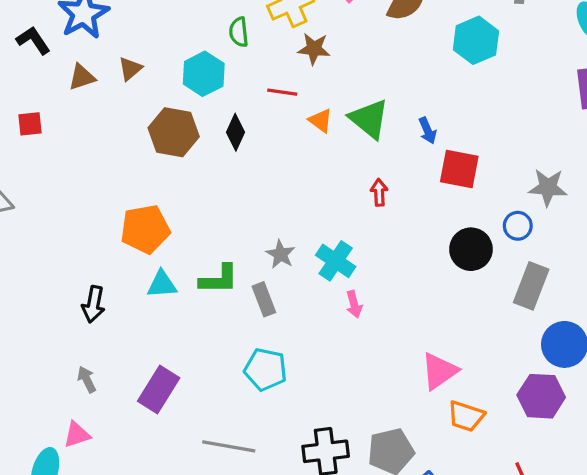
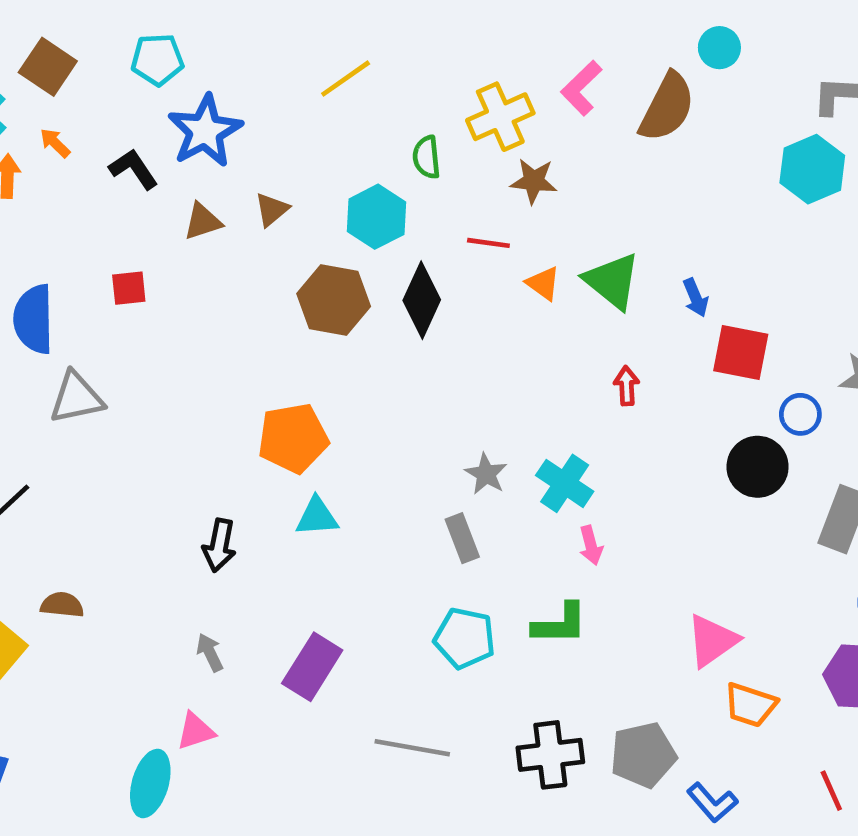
cyan hexagon: (476, 40) -> (812, 169), moved
black diamond: (235, 132) -> (422, 300), size x1.4
blue circle: (518, 226) -> (800, 414), moved
green L-shape: (219, 279) -> (560, 624), moved

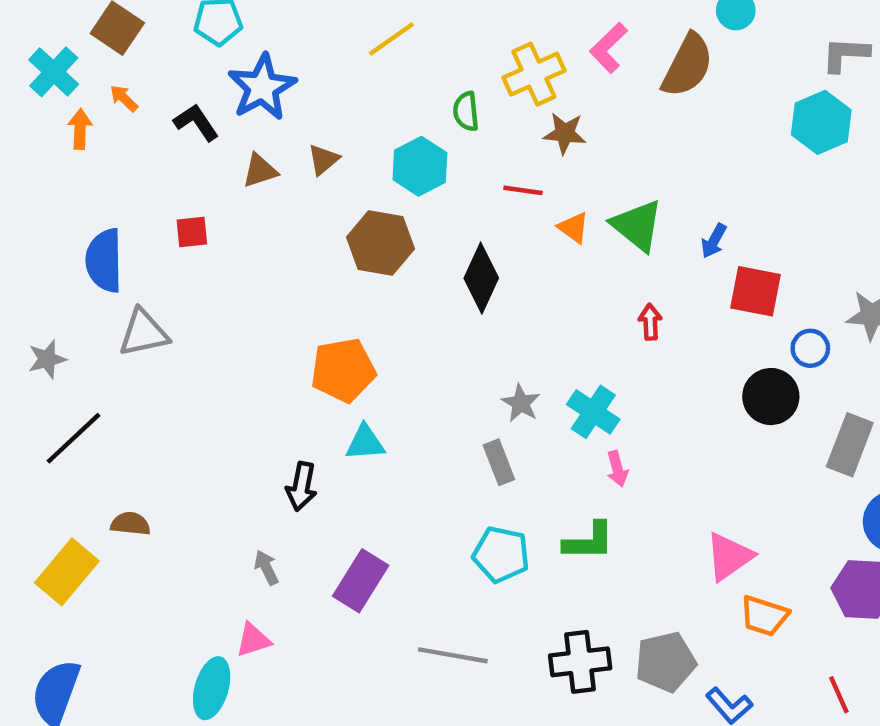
blue arrow: (696, 298) -> (714, 241), turned 52
black diamond: (422, 300) -> (481, 278), moved
black arrow: (219, 545) -> (302, 486), moved

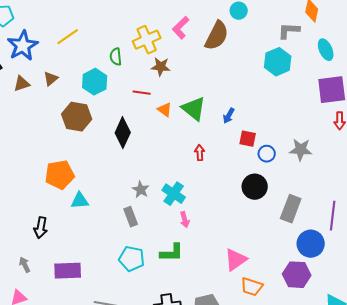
yellow line: (391, 39) -> (68, 37), moved
red square: (755, 291) -> (248, 139), size x0.7
blue circle: (810, 348) -> (267, 154), moved
cyan triangle: (365, 443) -> (80, 201), moved
purple rectangle: (361, 581) -> (68, 271), turned 56

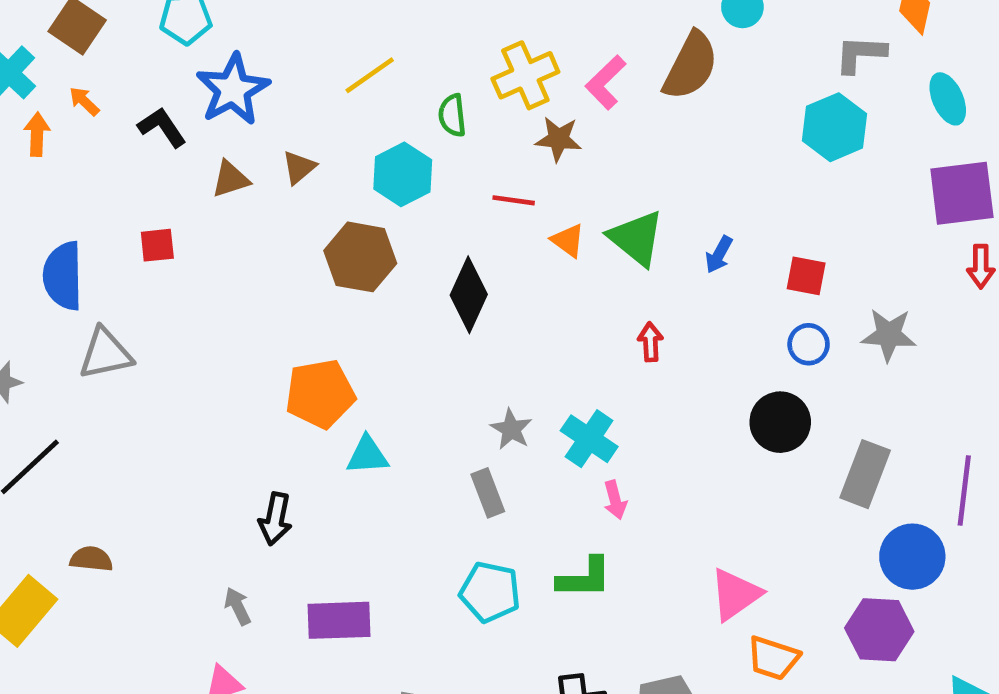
pink L-shape: (181, 28) -> (606, 82), moved
yellow line: (68, 37) -> (370, 75), moved
red square: (248, 139) -> (806, 276), moved

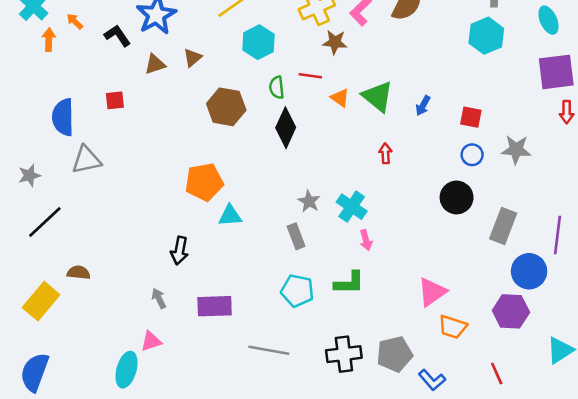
green semicircle: (452, 115) -> (277, 87), moved
cyan hexagon: (403, 174) -> (259, 42), moved

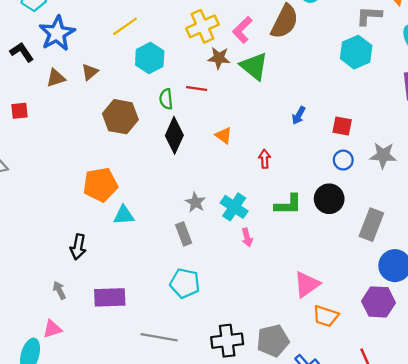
green triangle: (378, 97) -> (254, 66), moved
orange triangle: (340, 98) -> (224, 135), moved
green L-shape: (349, 283) -> (288, 205), moved

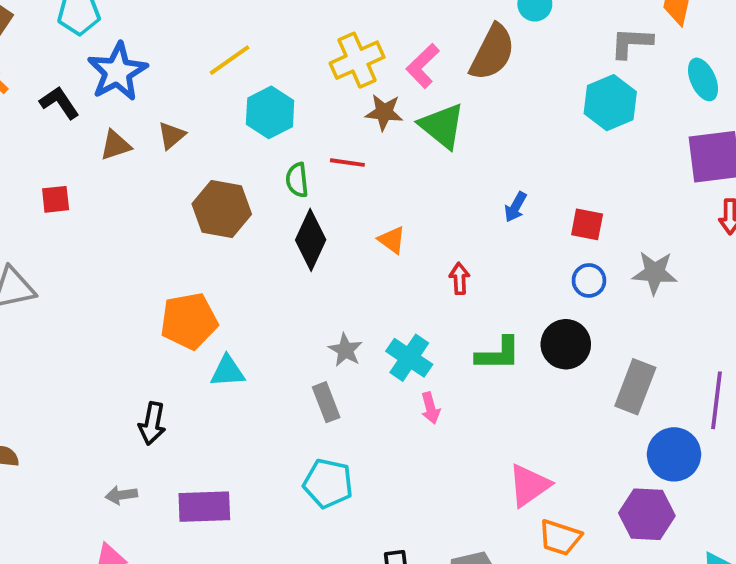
gray arrow: (59, 290) -> (121, 495), turned -72

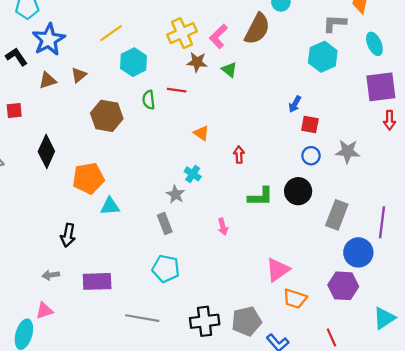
green triangle: (442, 126) -> (229, 70), size x0.6
blue arrow: (516, 207) -> (295, 104), moved
black diamond: (311, 240) -> (46, 151), moved
cyan cross: (409, 358) -> (193, 174), moved, size x0.7

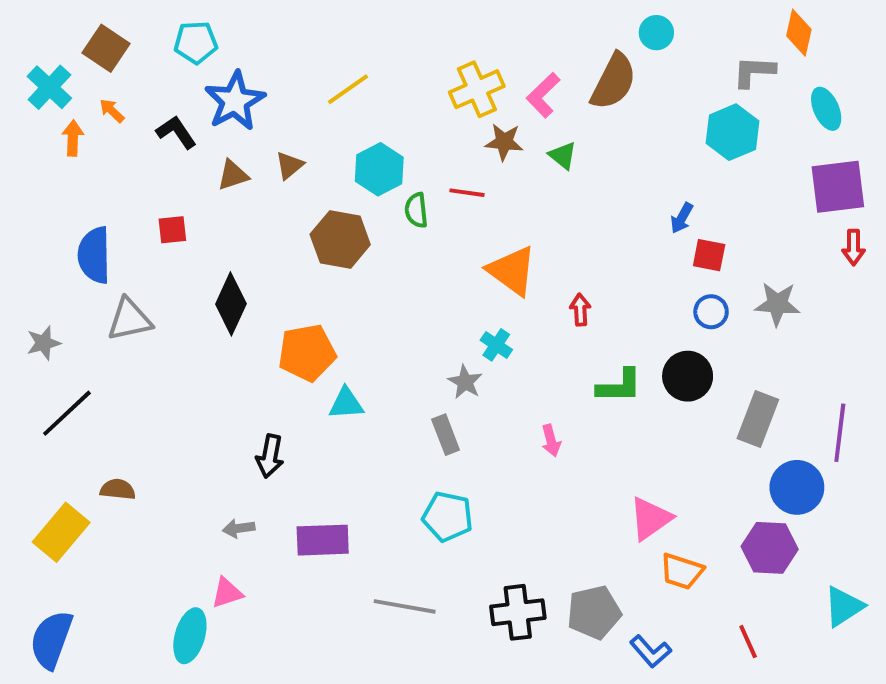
cyan hexagon: (134, 62) -> (379, 169), moved
orange triangle: (201, 133) -> (512, 271), size x1.8

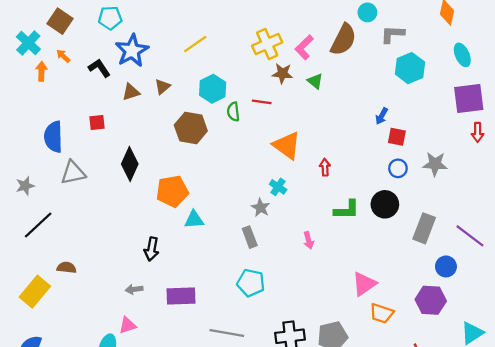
gray L-shape: (754, 72) -> (393, 34), moved
purple line: (840, 433) -> (470, 236), turned -60
blue circle: (797, 487) -> (446, 266), size x0.7

